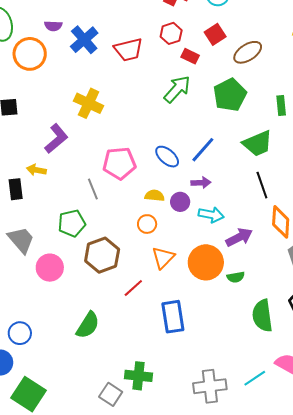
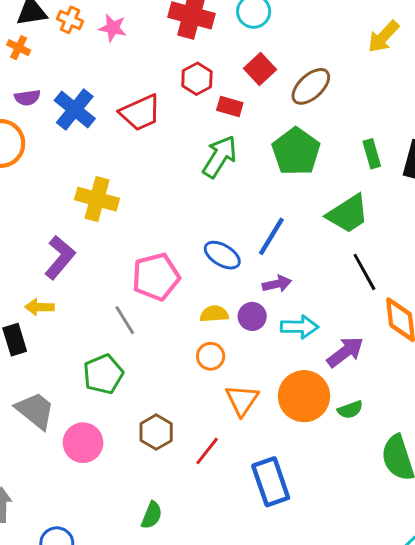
brown hexagon: (102, 255) -> (156, 432), moved, size x0.7
green semicircle: (88, 325) -> (152, 515), size x0.7

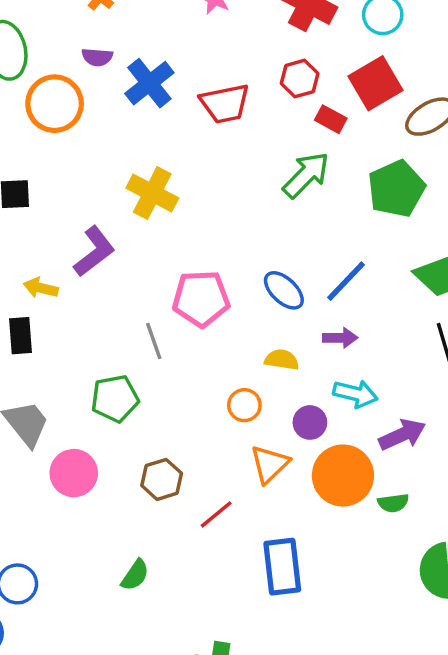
red square: (260, 69) -> (375, 83), size x1.4
yellow arrow: (39, 307) -> (41, 288), moved
yellow semicircle: (214, 314) -> (282, 360), moved
purple circle: (252, 316) -> (310, 422), moved

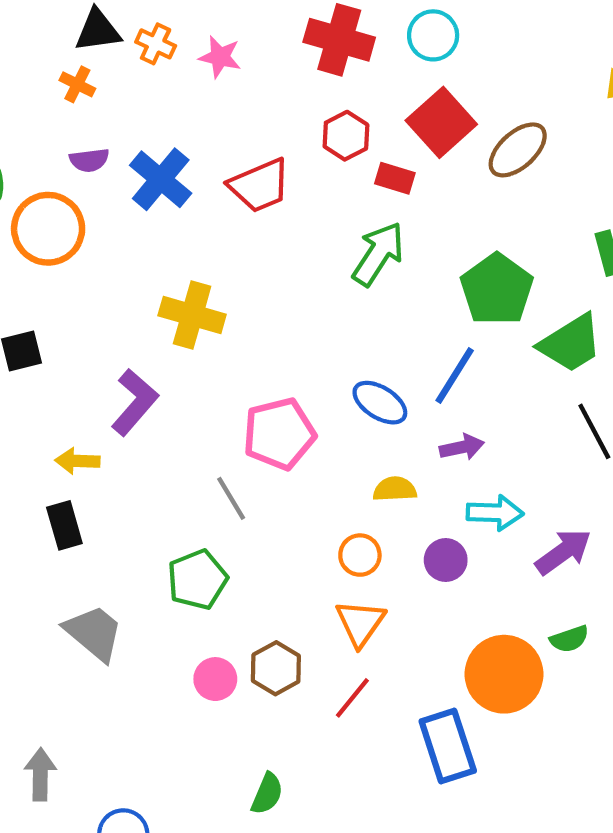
green pentagon: (396, 189) -> (497, 289), moved
orange triangle: (270, 464) -> (360, 623), moved
pink circle: (74, 473) -> (215, 679), moved, size x0.7
orange circle: (343, 476) -> (504, 674), moved

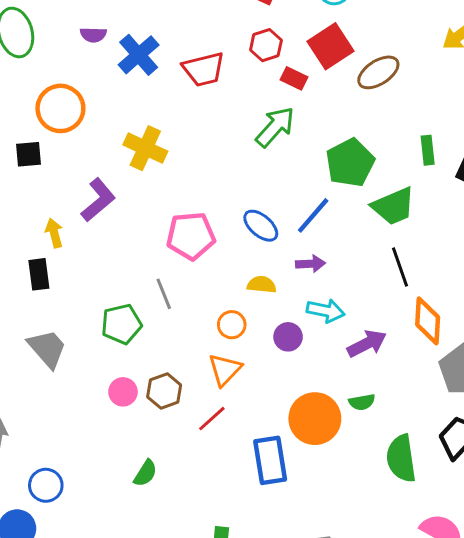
orange circle: (48, 229) -> (60, 108), moved
yellow arrow: (77, 461) -> (54, 233), turned 64
gray line: (231, 498) -> (164, 294), moved

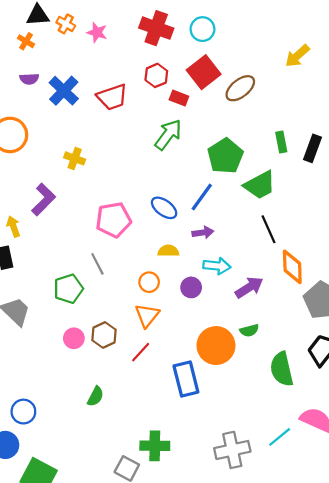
yellow cross: (145, 148) -> (75, 158), size x0.7

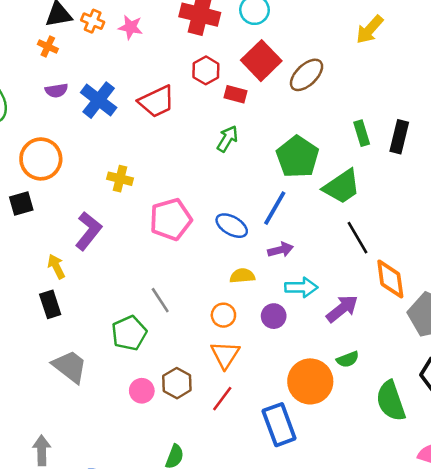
green arrow: (168, 135) -> (227, 139), size x0.7
pink pentagon: (113, 220) -> (171, 219), moved

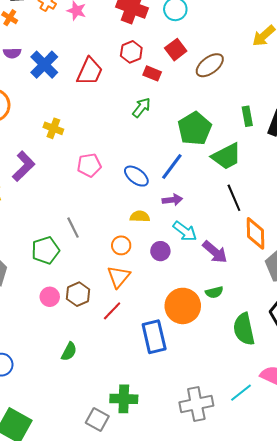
red square: (261, 61) -> (176, 50), size x0.7
red trapezoid: (157, 101) -> (90, 71), turned -48
pink pentagon: (171, 219) -> (89, 165), size x0.7
cyan arrow: (301, 287) -> (185, 231), turned 30
purple arrow: (342, 309) -> (215, 252), turned 72

